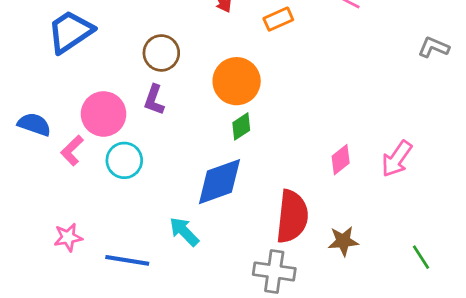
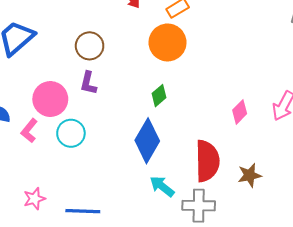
orange circle: (237, 81) -> (168, 42), moved
blue diamond: (219, 182) -> (147, 141), turned -33
cyan arrow: (184, 232) -> (162, 186), moved

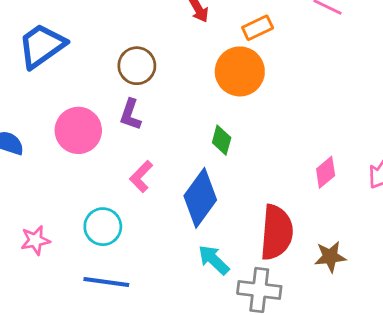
green diamond: (159, 96) -> (222, 140), turned -40
pink L-shape: (29, 131) -> (141, 177), moved
cyan circle: (71, 133) -> (103, 227), moved
pink star: (34, 199) -> (35, 240), moved

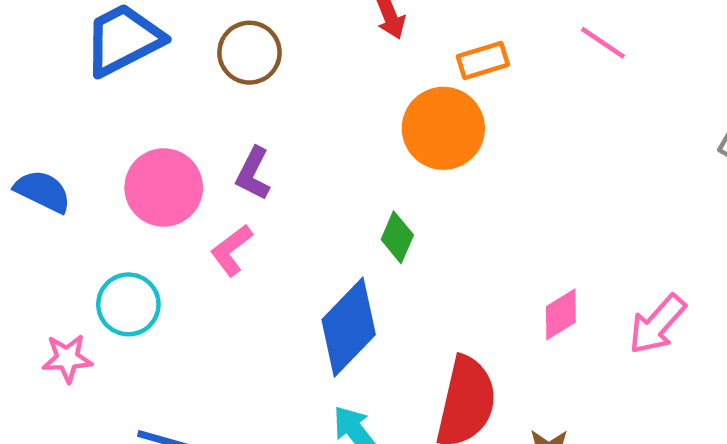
brown circle: (137, 66) -> (249, 53), moved
pink L-shape: (141, 177) -> (231, 250), moved
cyan circle: (103, 227) -> (128, 304), moved

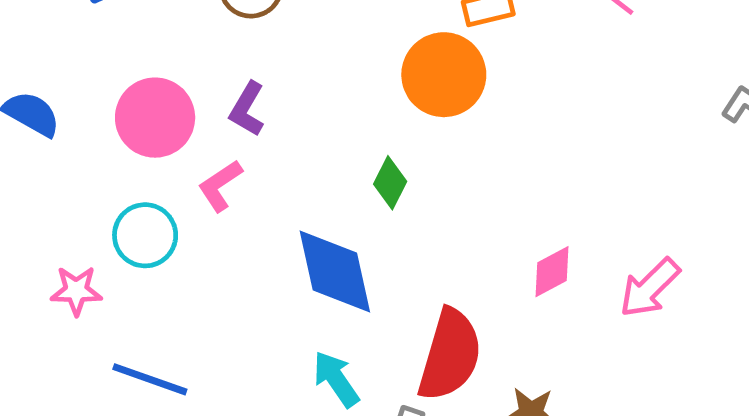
cyan circle: (128, 304) -> (145, 235), moved
blue diamond: (349, 327) -> (335, 271), turned -60
pink star: (67, 358) -> (76, 291), moved

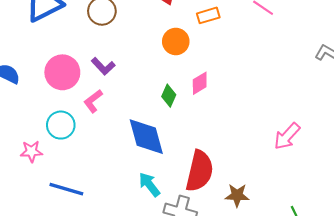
orange circle: (444, 75) -> (176, 41), moved, size x0.7
purple L-shape: (247, 109) -> (103, 66), turned -70
pink diamond: (552, 272) -> (200, 83), moved

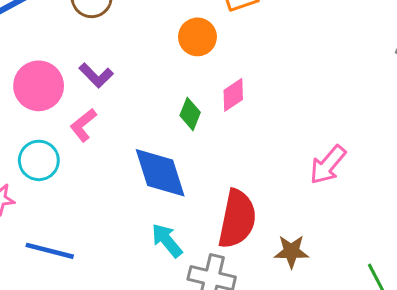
pink arrow: (287, 136) -> (328, 165), moved

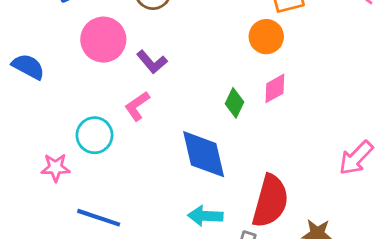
orange circle: (197, 37) -> (266, 37), moved
pink circle: (39, 86) -> (103, 40), moved
cyan arrow: (167, 240) -> (205, 216), turned -52

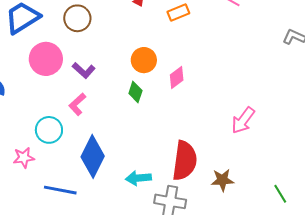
orange circle: (266, 37) -> (144, 60), moved
green diamond: (234, 103) -> (135, 92), moved
blue diamond: (204, 154) -> (93, 156), moved, turned 48

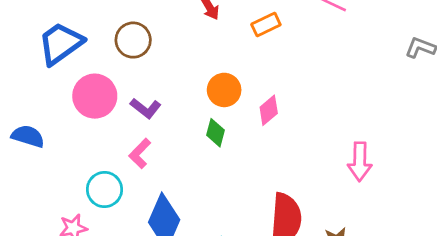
pink arrow: (243, 120) -> (360, 162), turned -32

